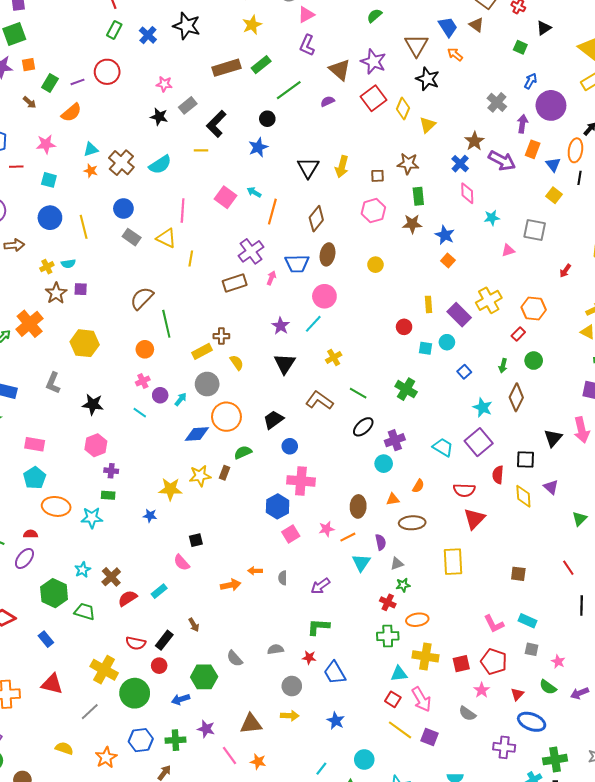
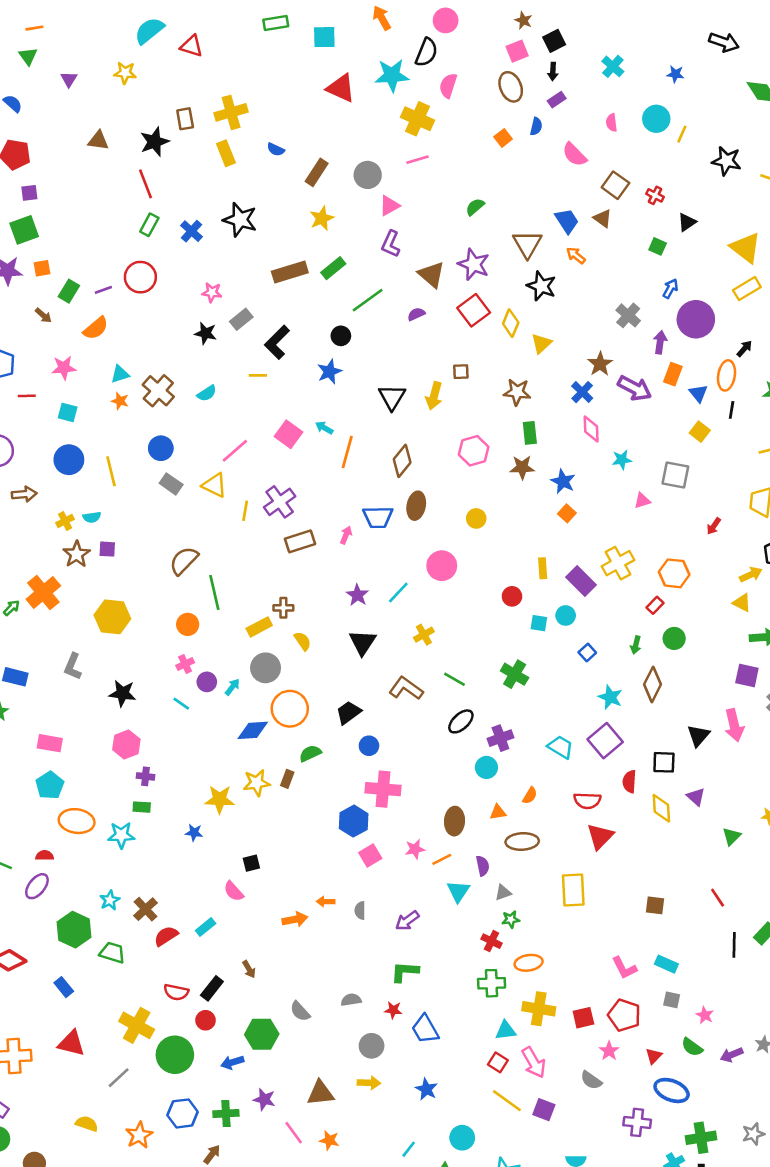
cyan semicircle: (160, 165) -> (207, 393), size x0.7
brown square: (378, 176) -> (461, 372), moved
pink line: (183, 211) -> (235, 451), turned 45
purple cross: (251, 251) -> (280, 502), moved
pink circle: (324, 296) -> (442, 566), moved

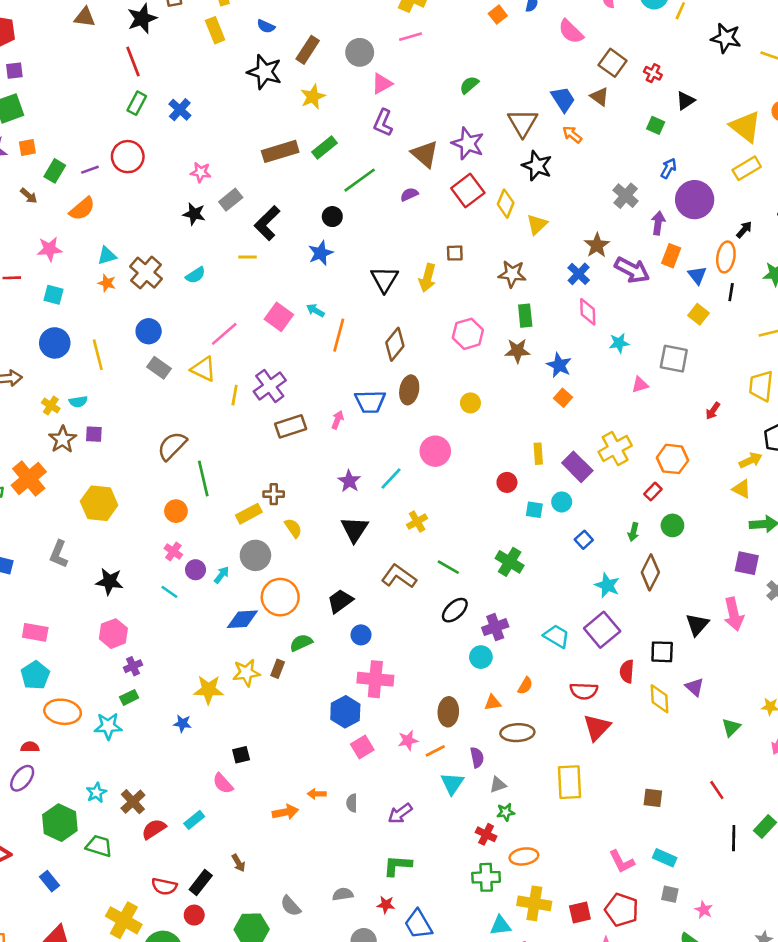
black star: (240, 220) -> (265, 72), moved
yellow cross: (65, 521) -> (51, 406), turned -30
pink cross: (185, 664) -> (173, 551), turned -30
purple cross: (146, 776) -> (133, 666), turned -30
green rectangle: (142, 807) -> (129, 697), turned -30

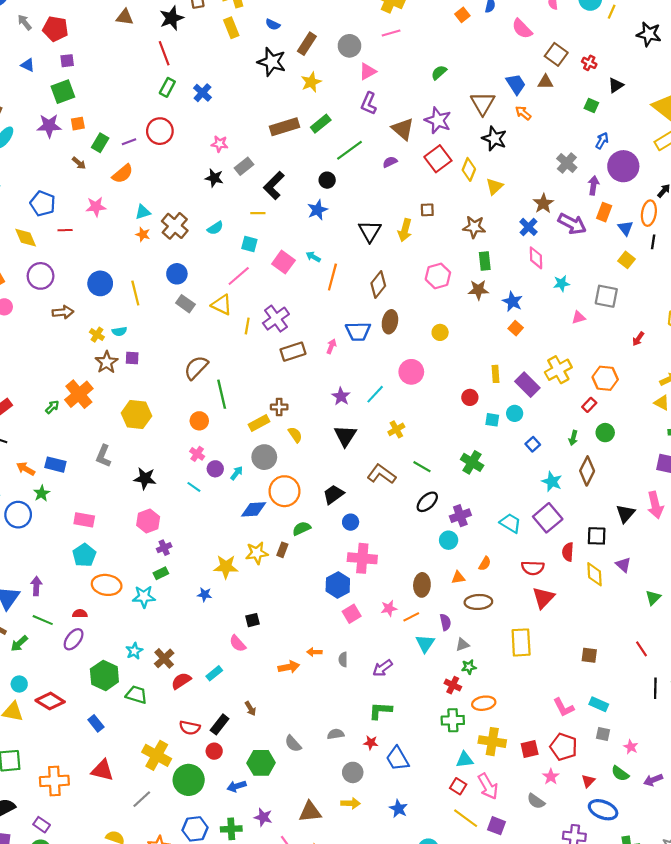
brown triangle: (599, 97) -> (546, 82), turned -35
cyan square: (53, 295) -> (249, 244), moved

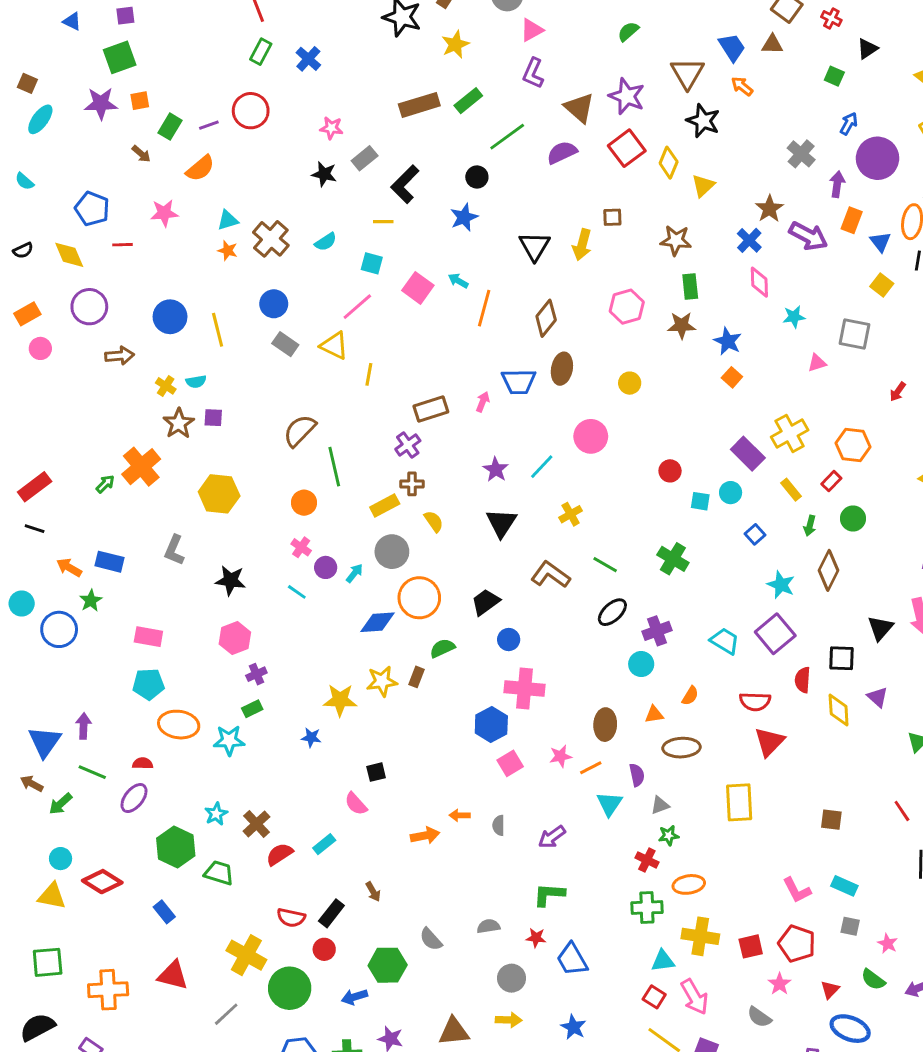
purple semicircle: (390, 162) -> (562, 152), size x1.5
purple cross: (276, 319) -> (408, 445), moved, size x0.7
yellow rectangle: (495, 374) -> (791, 490), moved, turned -35
cyan pentagon: (84, 555) -> (148, 684), turned 30

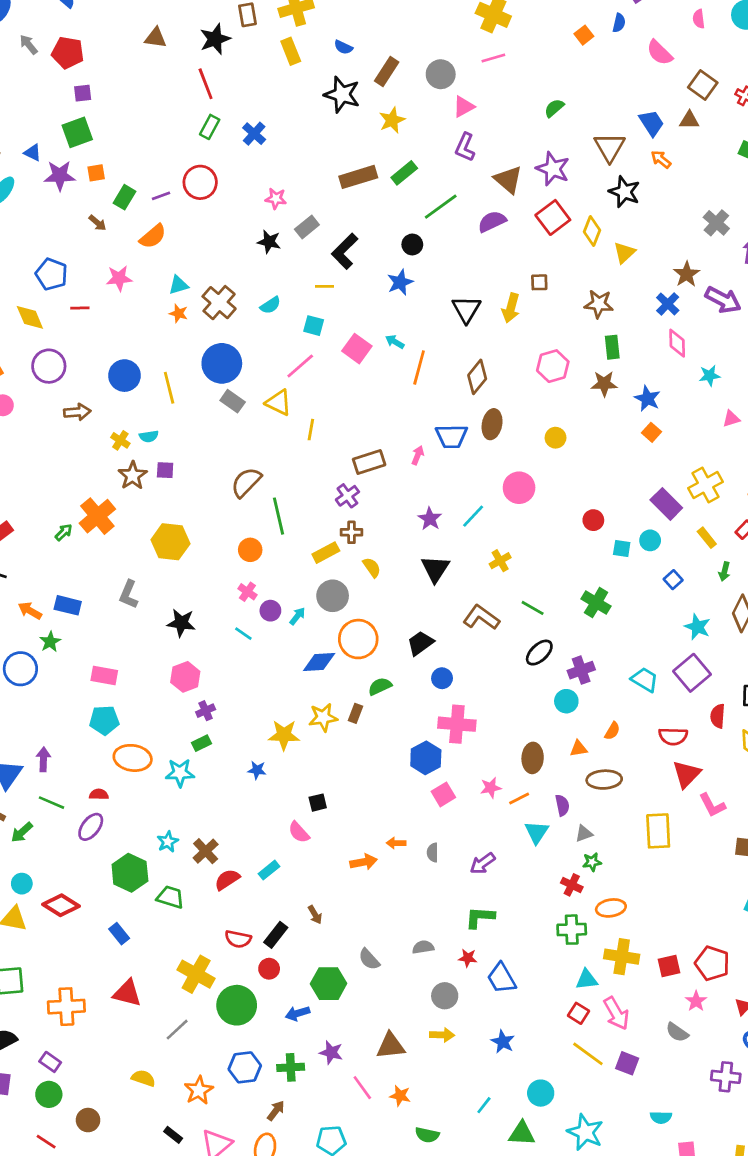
blue triangle: (72, 21) -> (33, 153), moved
blue circle: (274, 304) -> (222, 363), size x1.5
pink L-shape: (797, 890) -> (712, 805), moved

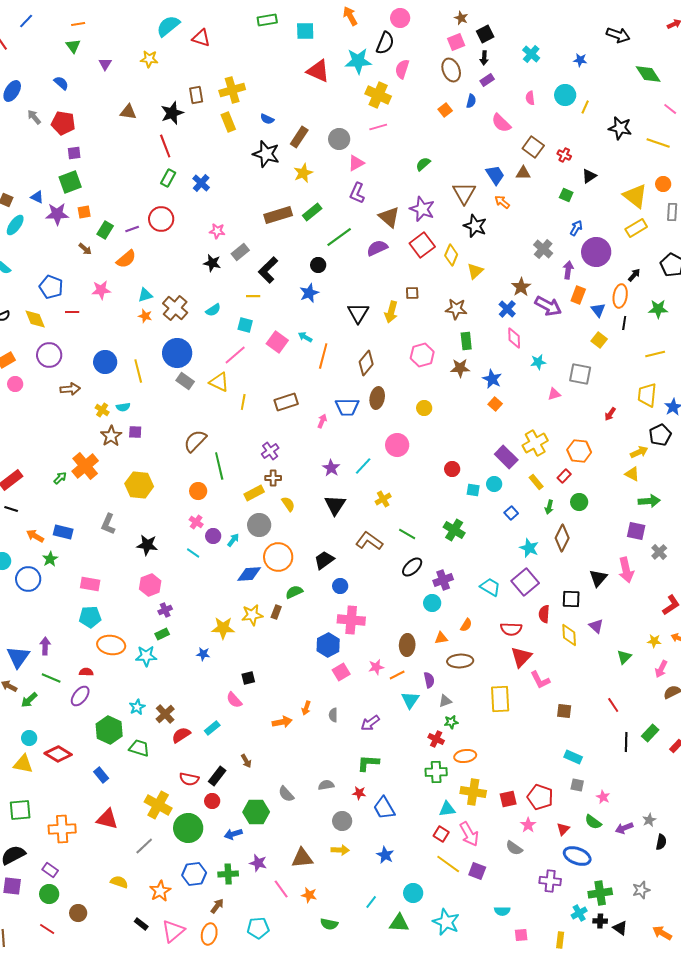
brown rectangle: (369, 462) -> (286, 402), moved
orange arrow: (396, 843) -> (306, 708), turned -72

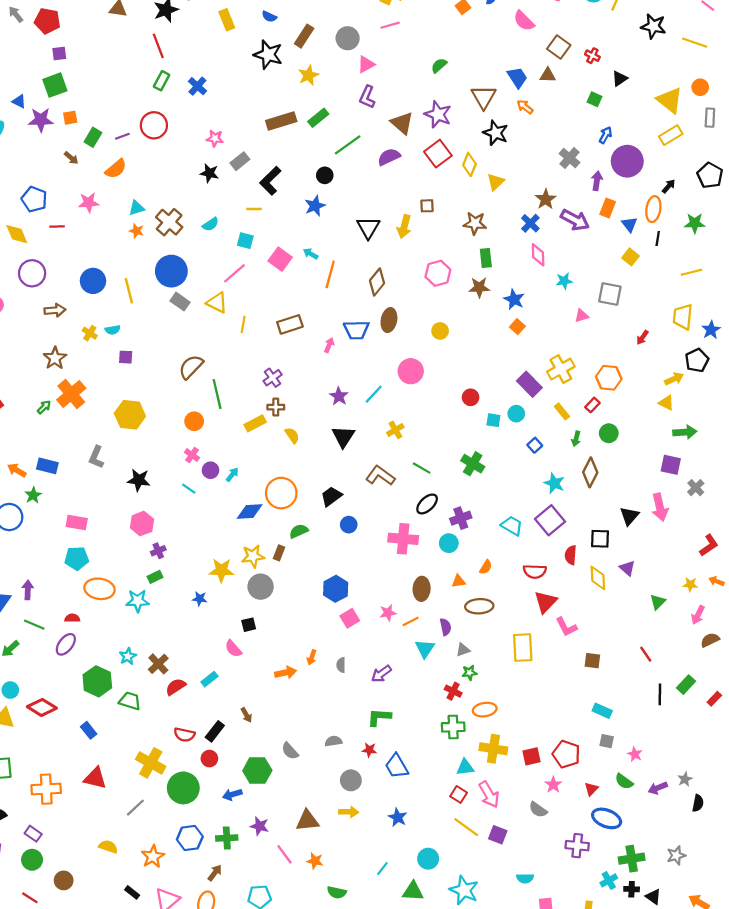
brown star: (111, 436) -> (55, 358), moved
gray circle: (259, 525) -> (261, 587), moved
pink cross: (351, 620) -> (403, 539), moved

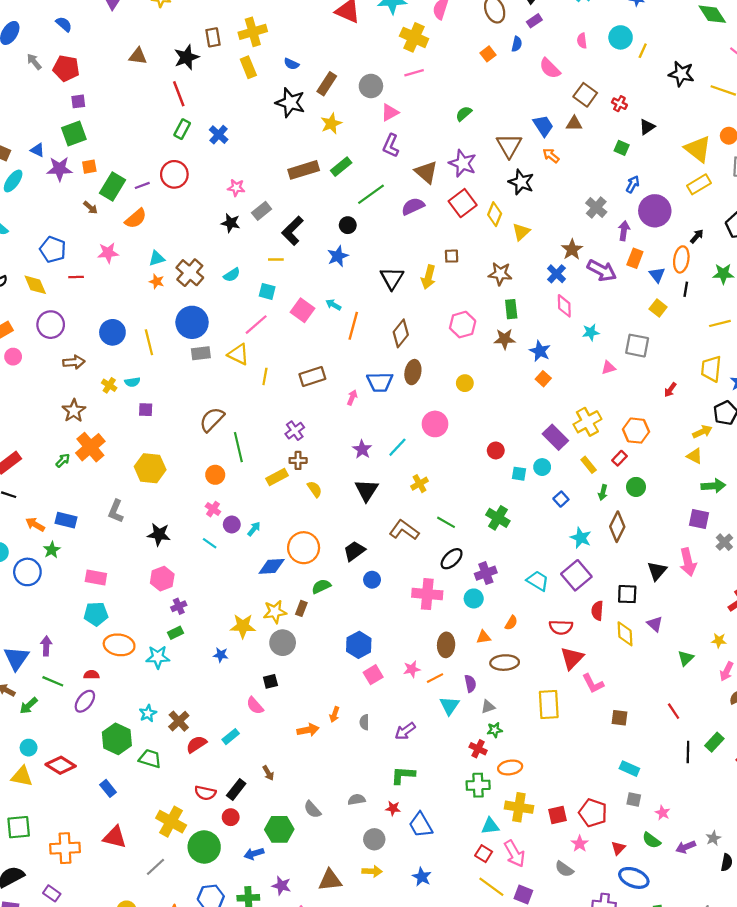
green rectangle: (93, 137) -> (112, 187), size x1.4
gray rectangle: (180, 302) -> (201, 353), turned -42

